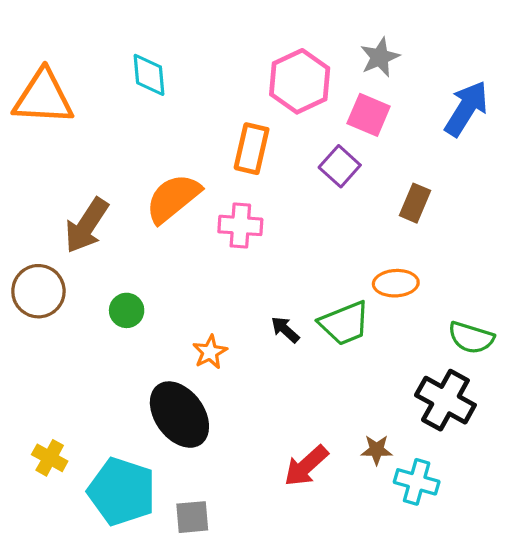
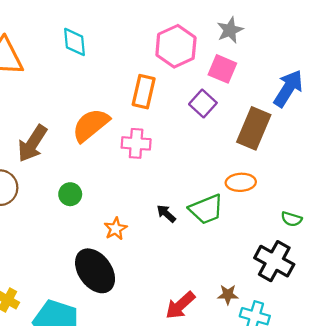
blue arrow: (466, 109) -> (288, 88), moved
brown rectangle: (415, 203) -> (254, 128), size x1.6
green circle: (127, 310) -> (70, 194), moved
green semicircle: (471, 338) -> (292, 219), size x0.7

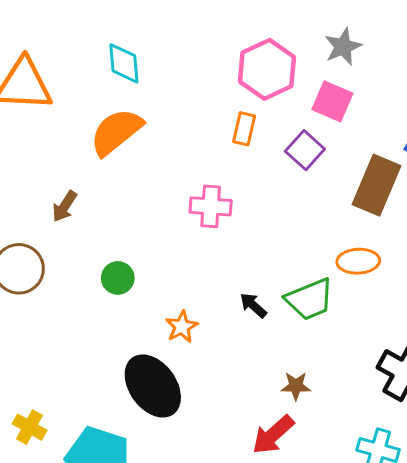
orange rectangle: (144, 92) -> (244, 129), moved, size x0.7
orange semicircle: (91, 125) -> (116, 132), moved
brown arrow: (32, 143) -> (65, 206), size x0.6
brown star: (228, 295) -> (296, 386), moved

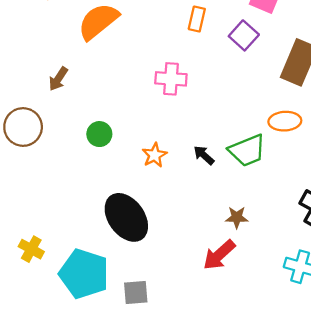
orange star: (182, 327) -> (155, 155), moved

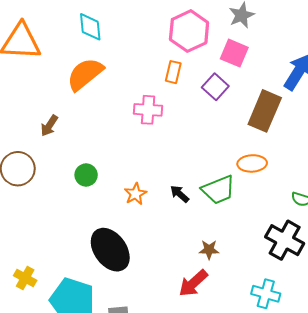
pink cross: (171, 79) -> (148, 110), moved

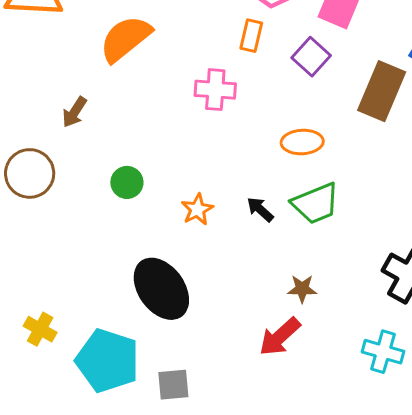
orange ellipse: (252, 163) -> (302, 142), moved

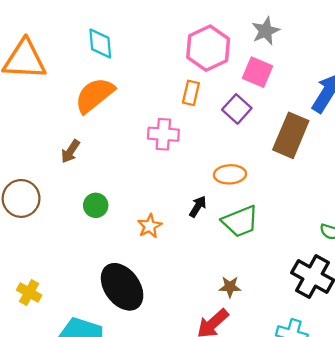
brown arrow: (75, 112) -> (70, 151), moved
black arrow: (260, 209) -> (198, 206), moved, turned 80
yellow cross: (40, 329) -> (29, 293), moved

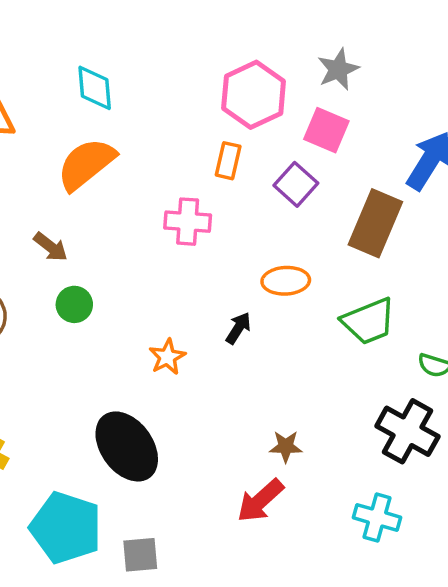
brown arrow: (70, 151) -> (51, 247), turned -85
green circle: (96, 205) -> (74, 304), moved
green trapezoid: (240, 221) -> (369, 321), moved

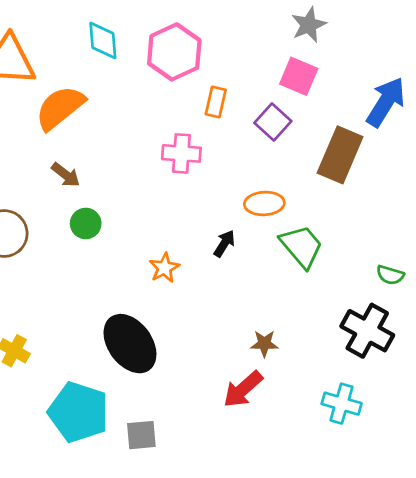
pink hexagon: (254, 95) -> (174, 52), moved
orange semicircle: (86, 164) -> (60, 108), moved
green trapezoid: (369, 321) -> (302, 246), moved, turned -108

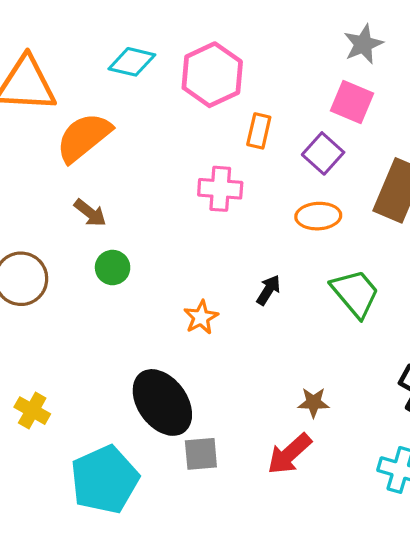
cyan diamond: (103, 41) -> (132, 62), turned -72
orange ellipse: (264, 203) -> (318, 216), moved
cyan pentagon: (79, 412) -> (105, 480), turned 30
gray square: (141, 435) -> (201, 454), moved

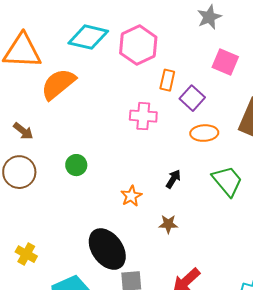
gray star: (363, 44) -> (209, 17), moved
cyan diamond: (132, 62) -> (88, 37), size x1.4
purple square: (323, 153) -> (192, 98), moved
brown arrow: (90, 213) -> (23, 131), moved
brown star: (313, 402) -> (168, 224), moved

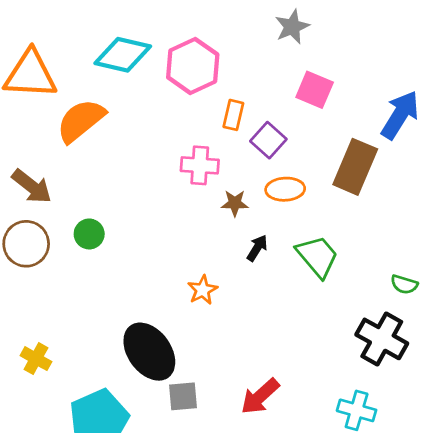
brown arrow: (23, 131) -> (32, 186), size x1.4
green circle: (76, 165) -> (89, 234), moved
black arrow: (173, 179) -> (257, 248), moved
orange star: (131, 196) -> (203, 290), moved
brown star: (168, 224) -> (235, 203), moved

